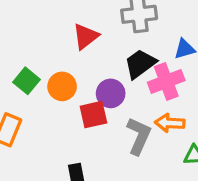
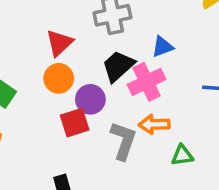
orange circle: (62, 86) -> (59, 78), moved

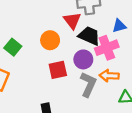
red triangle: (59, 43) -> (72, 21), moved, turned -30
black trapezoid: (118, 66) -> (89, 36), turned 60
purple circle: (90, 99) -> (83, 59), moved

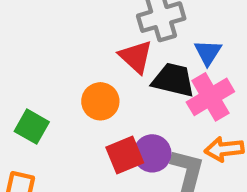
blue triangle: (119, 26) -> (208, 52), moved, turned -32
purple circle: (83, 59) -> (152, 153), moved

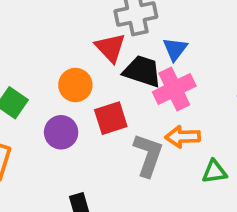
purple circle: (152, 153) -> (61, 132), moved
red square: (125, 155) -> (111, 118), moved

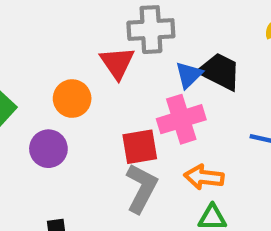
black trapezoid: (142, 71) -> (220, 71), moved
red square: (111, 118) -> (140, 147), moved
orange arrow: (183, 137) -> (204, 177), moved

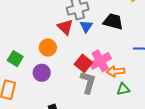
blue triangle: (189, 75) -> (86, 26), moved
pink cross: (181, 119) -> (100, 61), moved
red square: (140, 147) -> (83, 63), turned -30

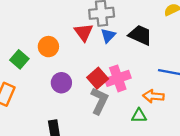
orange circle: (48, 48) -> (48, 47), moved
orange arrow: (116, 71) -> (153, 96), moved
purple circle: (42, 73) -> (61, 83), moved

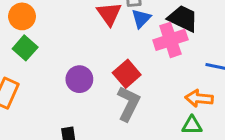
orange circle: (48, 47) -> (22, 16), moved
pink cross: (118, 78) -> (170, 40), moved
green triangle: (139, 116) -> (192, 125), moved

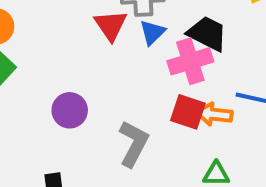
red square: (127, 74) -> (188, 112), moved, turned -32
orange arrow: (199, 98) -> (214, 114), moved

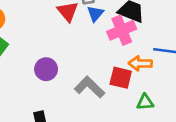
red square: (188, 112) -> (121, 78), moved
gray L-shape: (134, 144) -> (90, 87), turned -68

